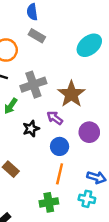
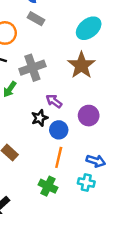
brown star: (71, 94) -> (81, 65), moved
black star: (31, 129) -> (40, 118), moved
green cross: (49, 202) -> (48, 186), turned 36

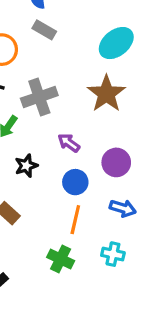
black star: (40, 118) -> (26, 166), moved
blue arrow: (96, 161) -> (123, 208), moved

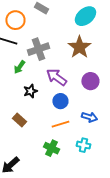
purple arrow: (69, 143) -> (56, 77), size x1.5
purple circle: (116, 162) -> (90, 81), moved
orange line: (75, 220) -> (60, 124), turned 60

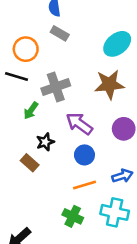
brown star: (79, 47) -> (109, 84), turned 30
blue arrow: (89, 117) -> (122, 176), turned -35
brown rectangle: (19, 120) -> (30, 163), moved
cyan cross: (83, 145) -> (115, 212), size x1.5

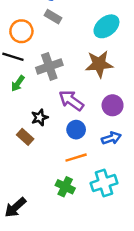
green arrow: (31, 111) -> (18, 83), moved
blue arrow: (122, 176) -> (111, 138), moved
cyan cross: (115, 212) -> (104, 183), turned -30

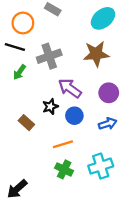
black star: (40, 117) -> (50, 107), moved
orange line: (76, 158) -> (63, 144), moved

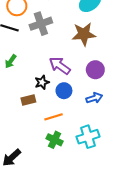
gray cross: (49, 56) -> (41, 24), moved
green arrow: (19, 72) -> (11, 61), moved
brown rectangle: (26, 123) -> (28, 100), moved, turned -56

